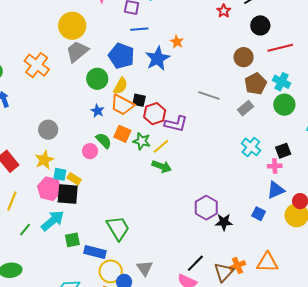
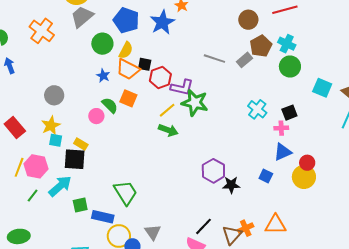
gray rectangle: (245, 108) -> (245, 60), moved
green star: (142, 141) -> (195, 103), moved, size x1.5
cyan square: (60, 174) -> (56, 140), moved
pink hexagon: (49, 189) -> (36, 166), moved

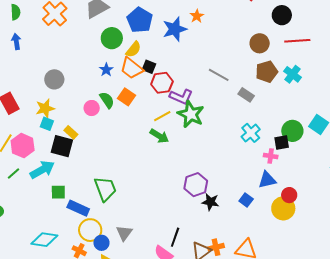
gray rectangle: (245, 60) -> (246, 95), moved, turned 63
green circle: (290, 67) -> (292, 131), moved
black line: (203, 226) -> (175, 237), turned -36

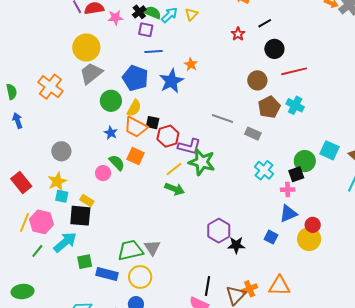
green trapezoid: (105, 189) -> (130, 250), turned -72
yellow circle: (90, 230) -> (140, 277), moved
gray triangle: (124, 233) -> (152, 248), moved

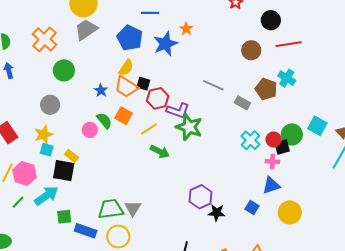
green circle: (111, 101) -> (64, 70), moved
brown pentagon: (269, 107) -> (266, 89), moved, turned -30
yellow line: (174, 169) -> (149, 129), moved
red circle: (313, 225) -> (274, 140), moved

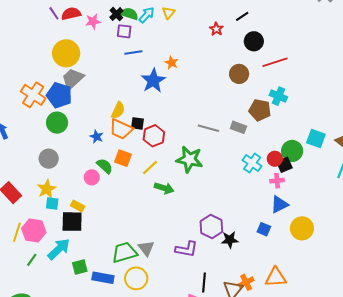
blue pentagon: (130, 38) -> (59, 95), moved
gray line: (213, 85) -> (208, 128), moved
purple L-shape: (178, 110) -> (186, 249), moved

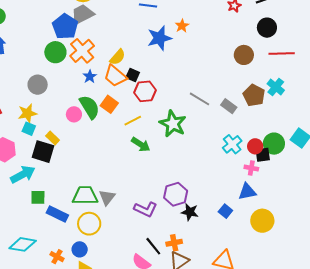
orange cross: (33, 95) -> (82, 51), moved
green semicircle: (105, 166) -> (89, 107), size x1.4
orange cross: (246, 282) -> (174, 243), moved
black line: (204, 283) -> (153, 246), turned -60

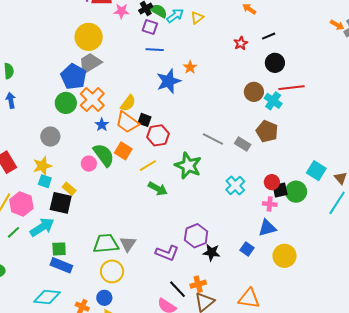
cyan cross: (276, 87) -> (273, 101), moved
cyan cross: (232, 144) -> (235, 185), moved
green circle: (274, 144) -> (296, 192), moved
blue rectangle: (57, 214) -> (61, 265), moved

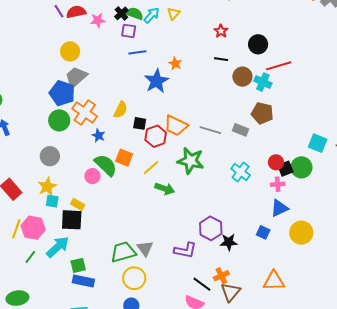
black line: (269, 36) -> (221, 59), moved, turned 40
yellow circle: (89, 37) -> (70, 51), size x0.7
orange trapezoid: (127, 122) -> (176, 126), moved

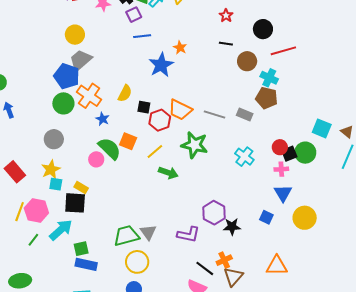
purple square: (129, 31) -> (134, 15), turned -35
cyan cross: (263, 82) -> (269, 78), moved
blue triangle: (279, 208) -> (283, 193), turned -36

